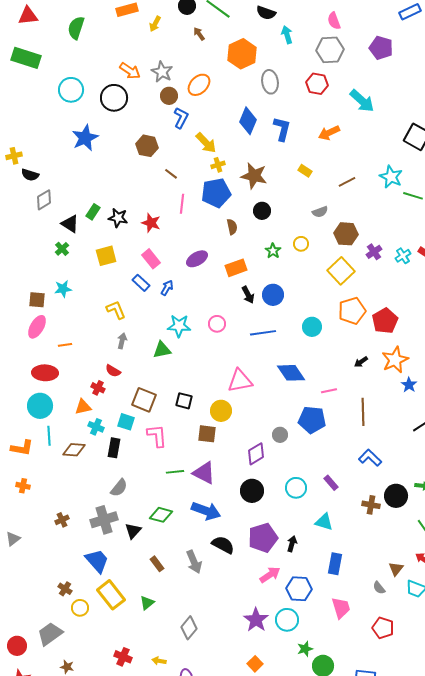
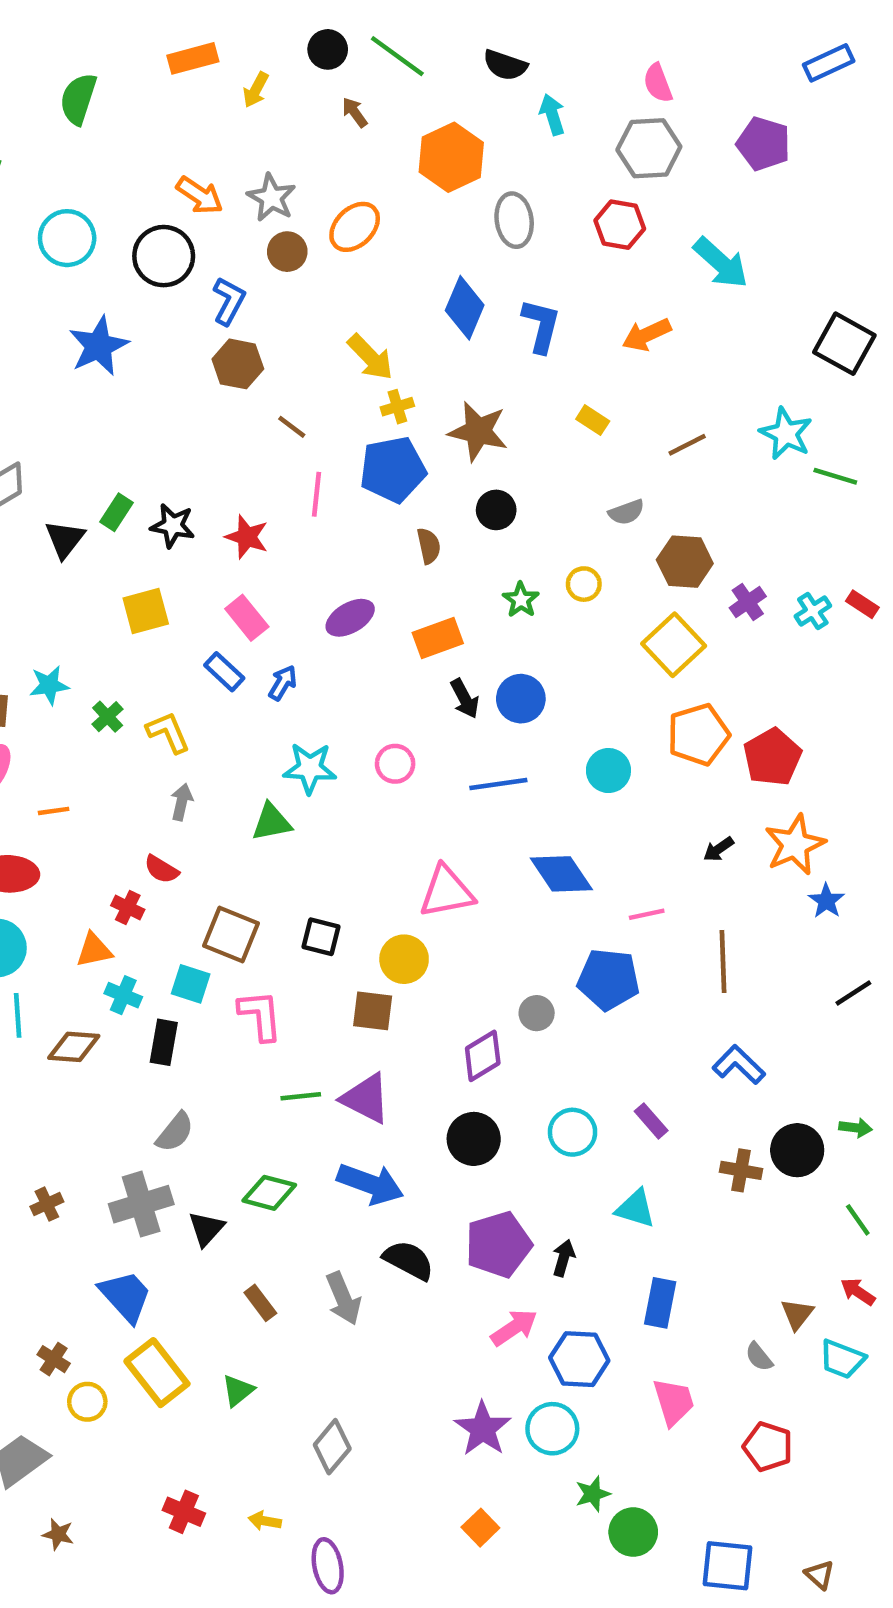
blue L-shape: (181, 118) -> (229, 301), moved
black triangle: (70, 224) -> (65, 539), turned 36
green cross: (62, 249) -> (108, 717), moved

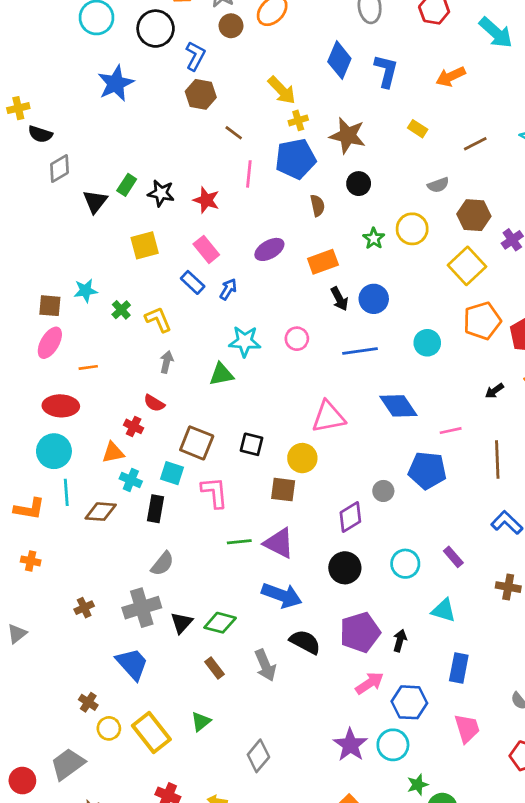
yellow circle: (584, 584) -> (412, 229), size x1.5
green diamond: (269, 1193) -> (220, 623), moved
yellow rectangle: (157, 1373) -> (151, 732), moved

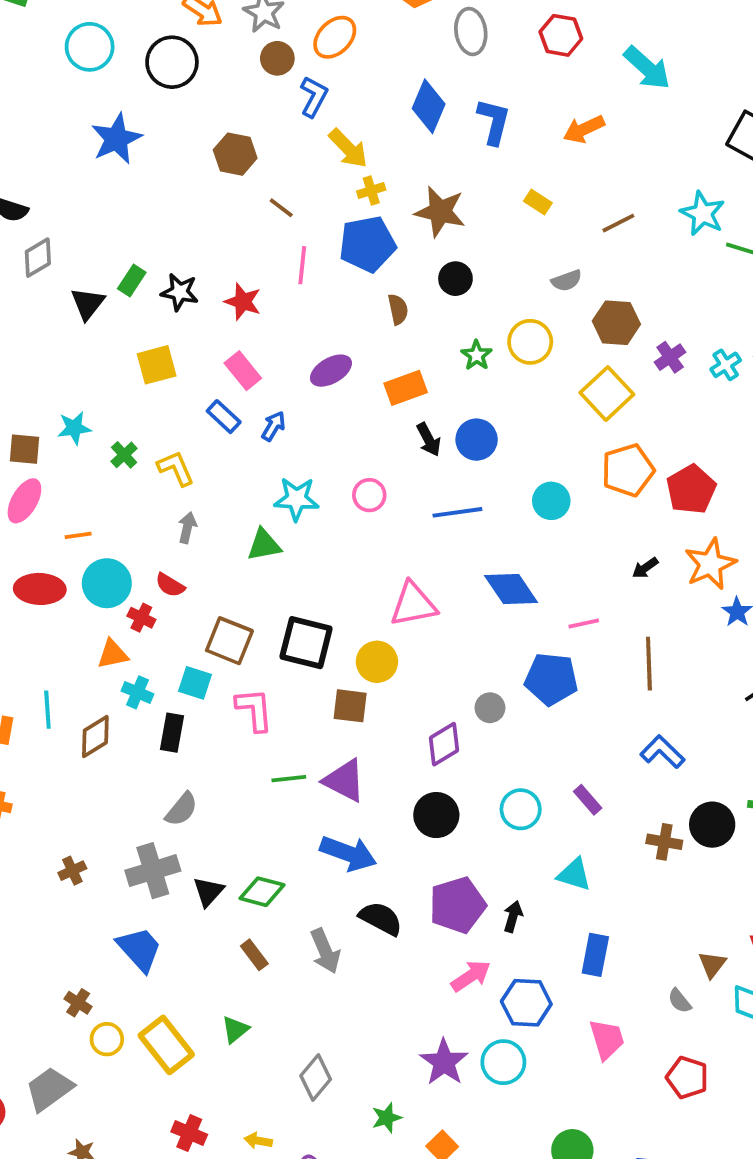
blue L-shape: (195, 56) -> (314, 97), moved
black square: (252, 444) -> (306, 643), size x1.6
cyan circle: (54, 451) -> (107, 583), moved
brown diamond: (101, 512) -> (95, 736), turned -36
green star: (418, 785) -> (387, 1118), moved

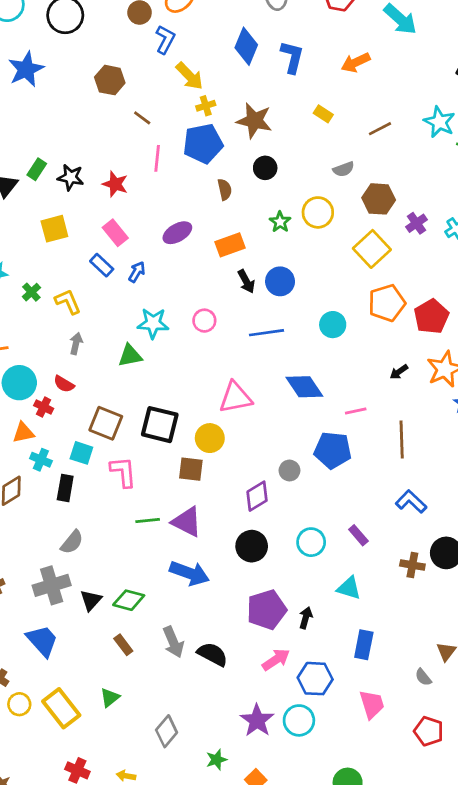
black semicircle: (381, 918) -> (212, 654), moved

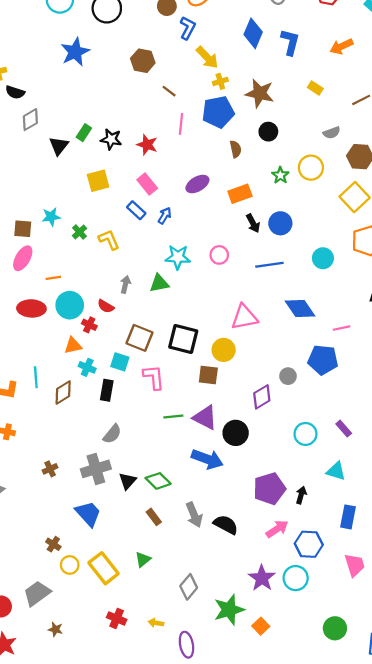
gray arrow: (76, 343) -> (125, 284), moved
black circle: (252, 546) -> (236, 433), moved
green diamond: (129, 600) -> (158, 481), turned 30
green star: (217, 760) -> (229, 610), size x1.8

